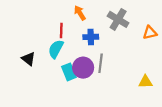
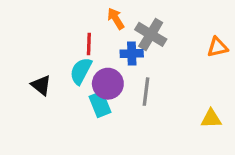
gray cross: (118, 19) -> (151, 34), moved
purple circle: (83, 68) -> (108, 84), moved

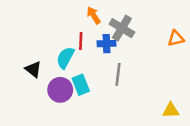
red line: (89, 44) -> (81, 41), moved
purple circle: (108, 84) -> (60, 90), moved
yellow triangle: (211, 119) -> (171, 110), moved

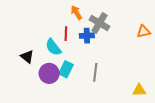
cyan semicircle: (65, 58) -> (53, 47), turned -66
gray line: (118, 74) -> (95, 72), moved
cyan rectangle: (81, 85) -> (66, 69), turned 49

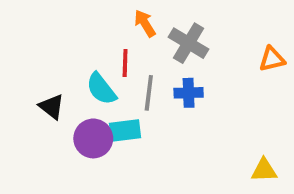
blue cross: (87, 36) -> (189, 93), moved
cyan rectangle: (66, 69) -> (125, 131), turned 56
gray line: (95, 72) -> (149, 93), moved

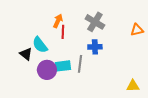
orange arrow: (145, 23) -> (58, 21), moved, turned 56
cyan semicircle: (101, 89) -> (40, 45), moved
gray line: (149, 93) -> (80, 64), moved

